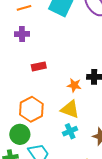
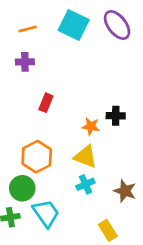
red rectangle: (39, 66) -> (46, 103), turned -56

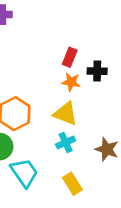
red rectangle: (46, 103) -> (70, 57), moved
yellow rectangle: (108, 230) -> (72, 184), moved

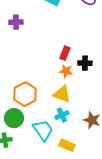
cyan trapezoid: (24, 173) -> (43, 130), moved
yellow rectangle: (72, 184) -> (67, 145), turned -35

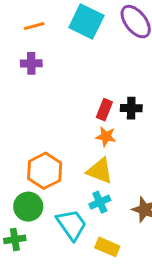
black cross: (85, 63) -> (131, 108), moved

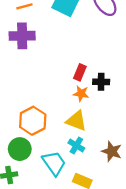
purple cross: (31, 63) -> (22, 36), size x1.5
black cross: (131, 108) -> (101, 82), moved
cyan cross: (100, 202) -> (76, 145), turned -35

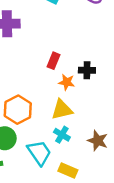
red rectangle: (80, 72) -> (54, 61), moved
yellow triangle: (76, 121) -> (62, 110), turned -35

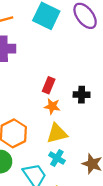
orange star: (67, 82) -> (52, 106), moved

